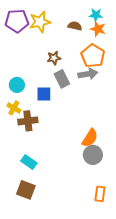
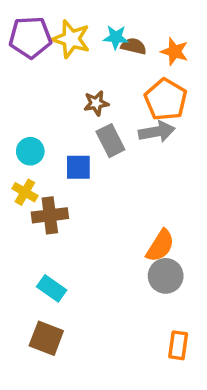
cyan star: (96, 15) -> (116, 37), moved
yellow star: (40, 22) -> (71, 39), turned 30

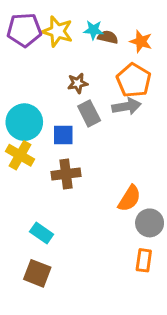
cyan circle: (30, 151) -> (24, 122), size x1.6
yellow cross: (25, 192) -> (20, 155), size x1.4
brown cross: (50, 215) -> (66, 174), moved
gray circle: (166, 276) -> (150, 223), moved
orange rectangle: (178, 345) -> (144, 260), moved

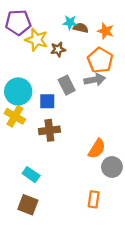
yellow star: (57, 31) -> (36, 40), moved
brown star: (78, 83) -> (58, 49), moved
orange rectangle: (144, 260) -> (94, 199), moved

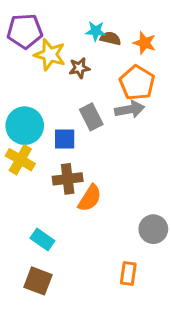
orange semicircle: (97, 149) -> (90, 198), moved

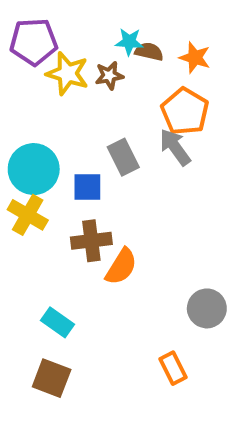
brown star: (79, 68) -> (109, 75), moved
gray arrow: (130, 109) -> (175, 147), turned -116
orange rectangle: (128, 274) -> (173, 368), turned -35

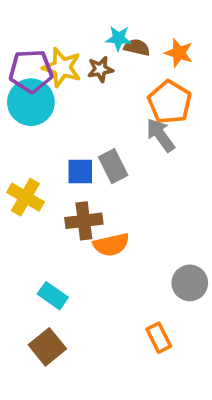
purple pentagon: (34, 42) -> (31, 71), moved
gray rectangle: (123, 157) -> (113, 166), moved
cyan circle: (34, 169) -> (31, 102), moved
orange semicircle: (121, 267) -> (111, 245), turned 45
brown square: (52, 378) -> (47, 347), turned 30

